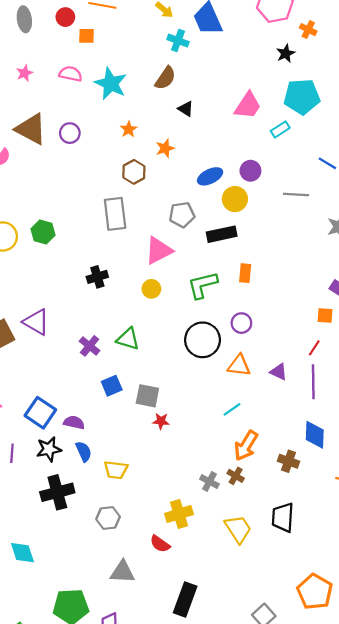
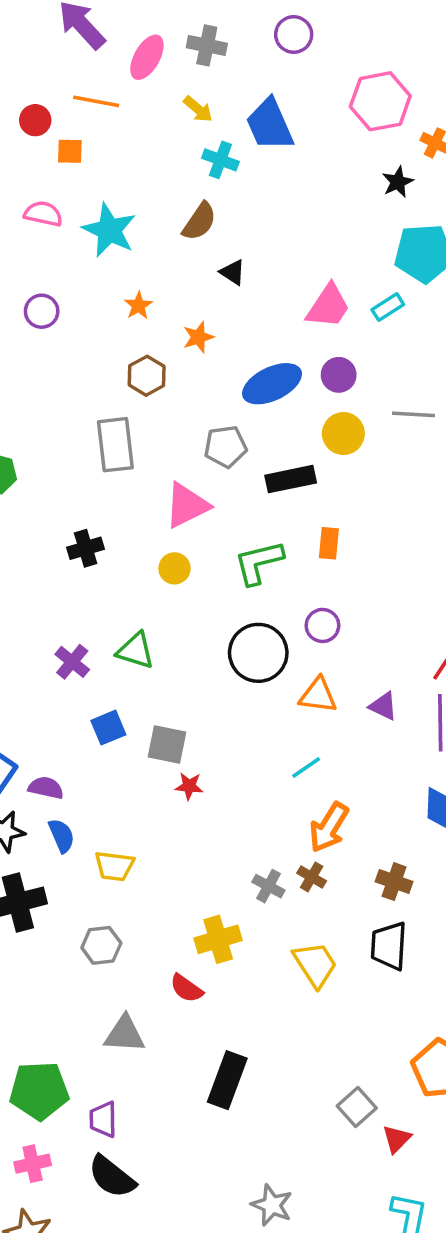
pink trapezoid: (248, 106) -> (328, 306), moved
blue ellipse: (210, 176) -> (272, 384), size x1.4
yellow circle: (235, 199) -> (343, 434), moved
brown cross: (288, 461) -> (394, 882), moved

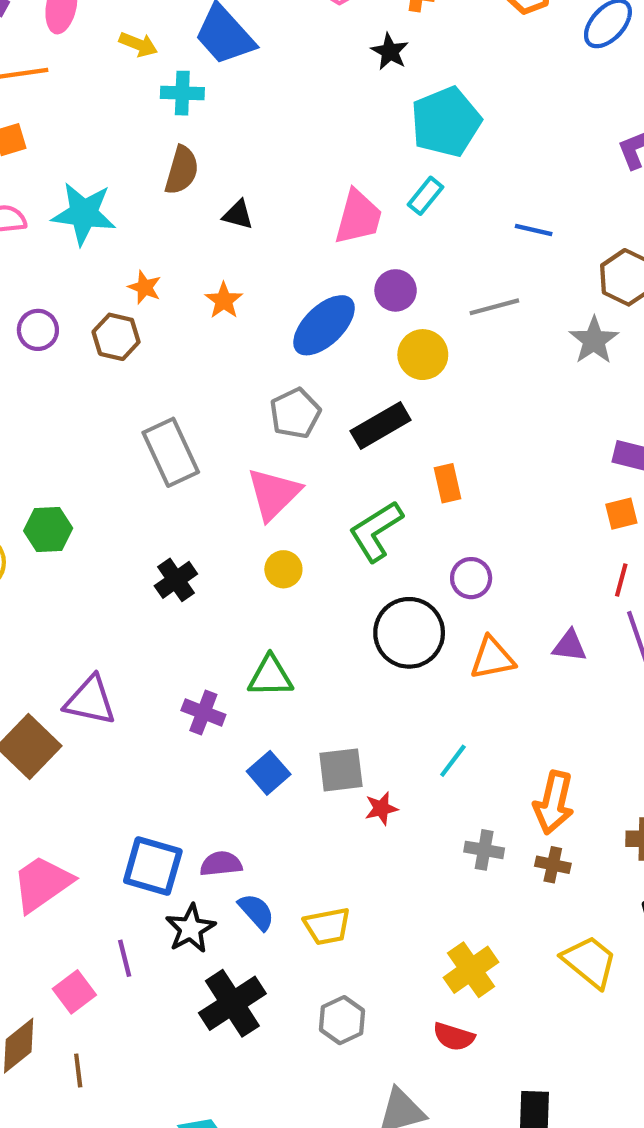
brown hexagon: (147, 376) -> (116, 337), moved
cyan line: (306, 768) -> (453, 761), moved
gray cross: (268, 886) -> (484, 850), moved

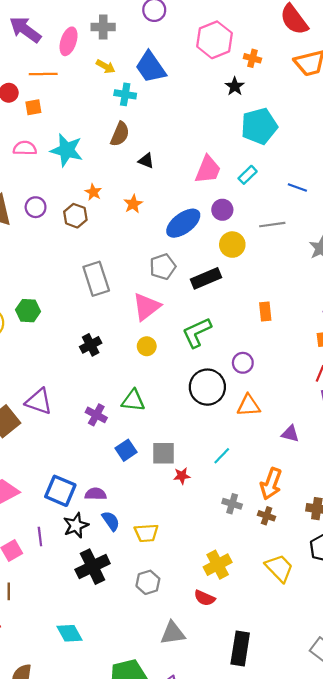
cyan rectangle: (425, 196) -> (248, 175), moved
orange rectangle: (447, 483) -> (265, 312), moved
purple triangle: (570, 646) -> (290, 434), moved

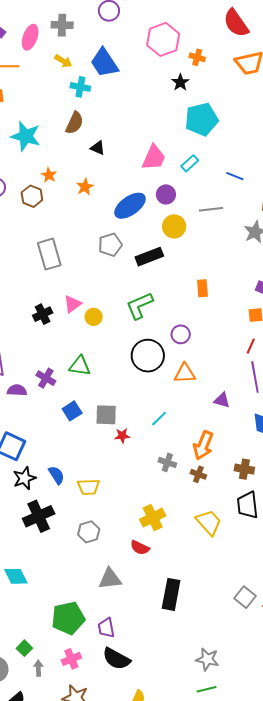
pink triangle: (146, 307) -> (73, 304), moved, size x0.7
purple semicircle: (96, 494) -> (17, 390), moved

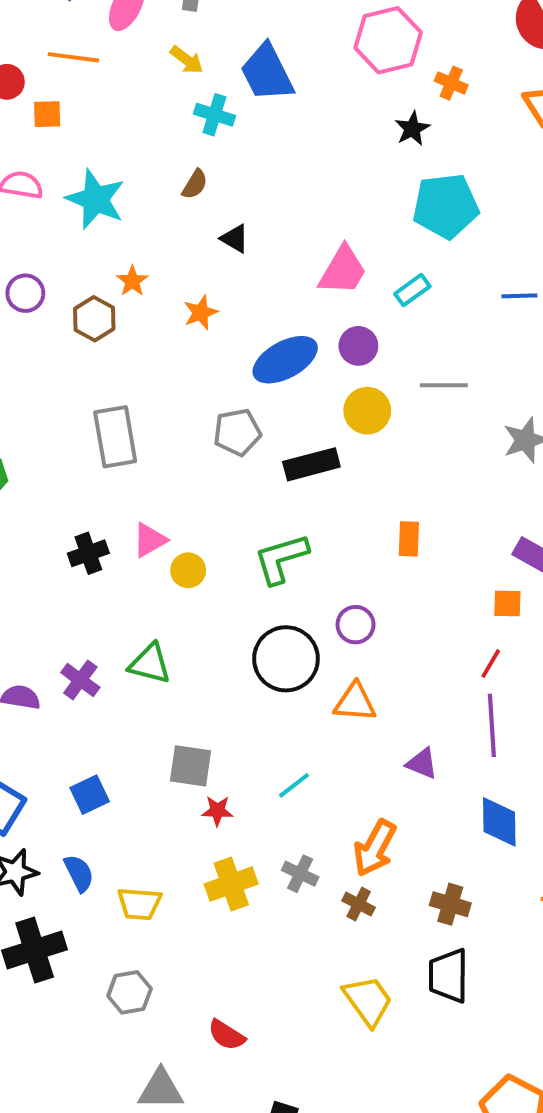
brown semicircle: (75, 123) -> (195, 184), size x0.7
blue line: (235, 176) -> (519, 296), moved, turned -30
blue square: (72, 411) -> (90, 795), moved
yellow cross: (153, 518) -> (231, 884), moved

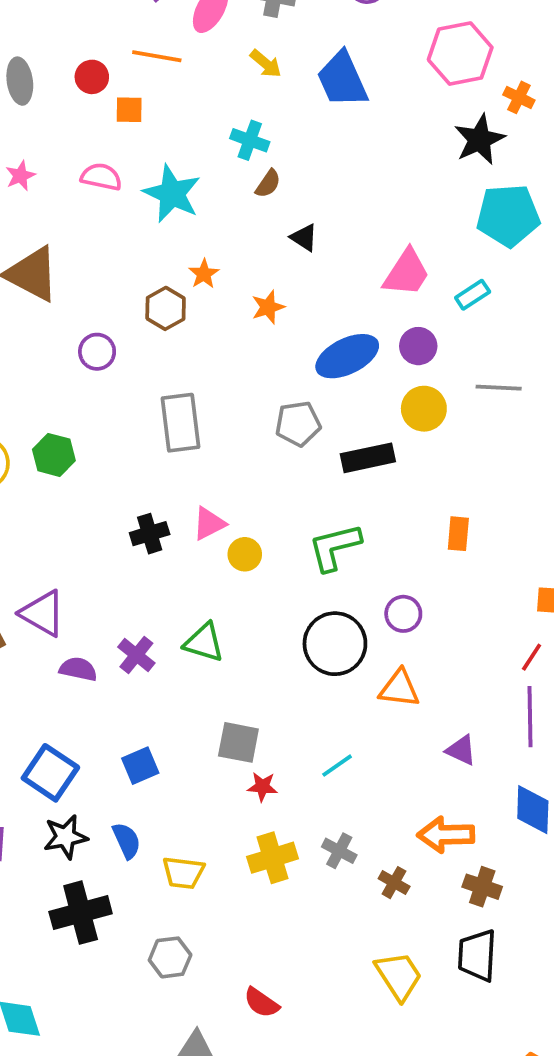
cyan cross: (214, 115) -> (250, 140), moved
black star: (412, 129) -> (480, 140), size x1.5
purple circle: (25, 293) -> (97, 352), moved
orange arrow: (375, 848) -> (446, 835), moved, turned 58

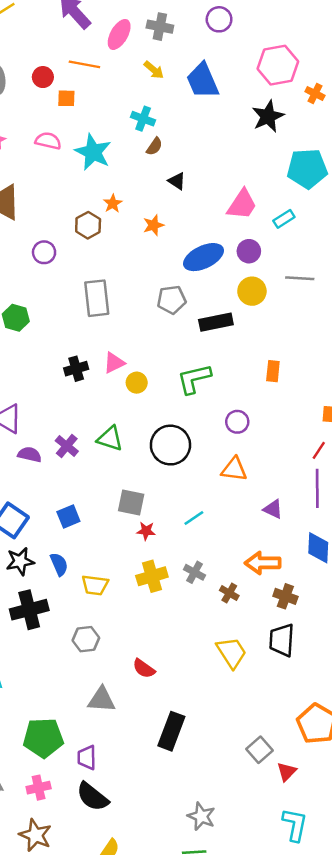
black star: (480, 140) -> (268, 116), moved
black circle: (335, 644) -> (170, 445), moved

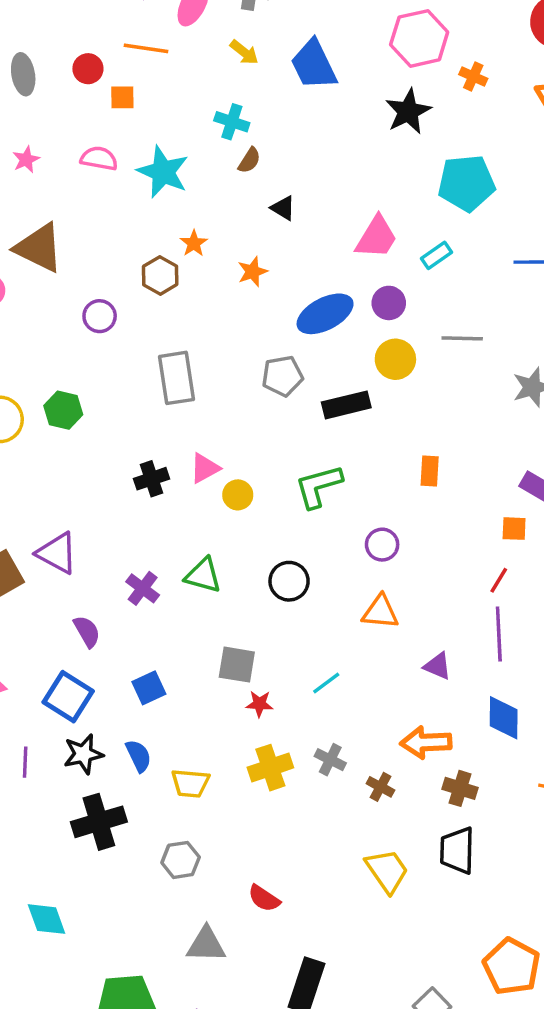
black circle: (170, 445) -> (289, 581), size x0.7
purple semicircle: (30, 454) -> (87, 631), moved, turned 50

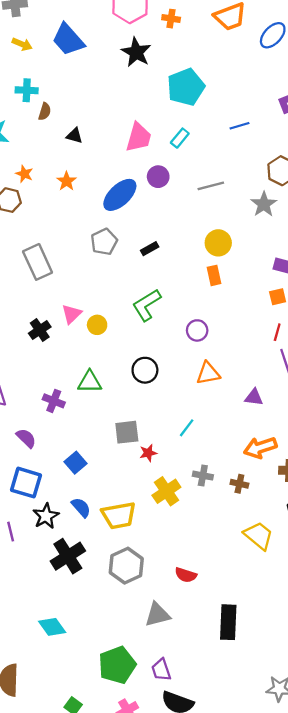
yellow circle: (395, 359) -> (218, 243), moved
black rectangle: (346, 405) -> (150, 249), size x0.6
yellow trapezoid: (190, 783) -> (119, 515), size x1.4
gray hexagon: (181, 860) -> (126, 566), size x1.4

